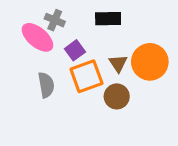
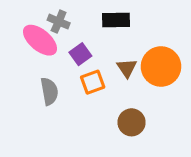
orange square: (86, 76) -> (93, 82), size x0.7
brown circle: (117, 96) -> (132, 122), moved

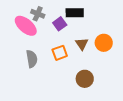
purple square: (80, 54) -> (60, 24), moved
orange circle: (161, 67) -> (104, 43), size x0.7

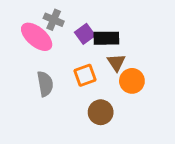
black rectangle: (75, 13) -> (106, 38), moved
orange circle: (104, 43) -> (132, 81), moved
brown circle: (85, 79) -> (101, 112), moved

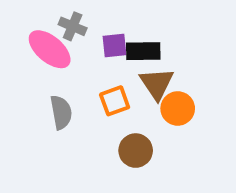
purple square: (85, 34) -> (115, 45), turned 30
brown triangle: (116, 62) -> (157, 84), size x1.4

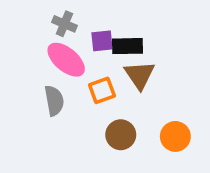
pink ellipse: (50, 49) -> (66, 60), moved
orange circle: (178, 108) -> (175, 136), moved

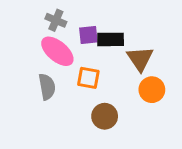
brown triangle: (140, 75) -> (140, 59), moved
orange square: (102, 90) -> (88, 78), turned 30
orange circle: (175, 136) -> (152, 90), moved

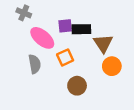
gray cross: (56, 20) -> (24, 13), moved
orange square: (88, 78) -> (65, 57), turned -35

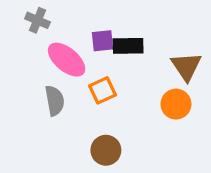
brown triangle: (103, 43) -> (186, 66), moved
brown circle: (77, 86) -> (106, 150), moved

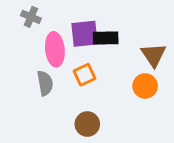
purple square: (102, 41) -> (84, 34), size x1.5
pink ellipse: (67, 60) -> (55, 49), turned 44

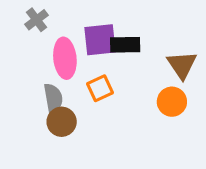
gray cross: (31, 17) -> (36, 20), turned 30
brown circle: (87, 124) -> (62, 122), moved

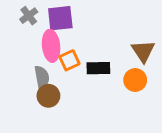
purple square: (100, 40) -> (60, 18), moved
black rectangle: (125, 45) -> (98, 68), moved
orange square: (100, 88) -> (69, 60), moved

